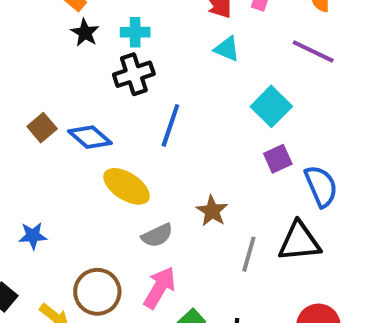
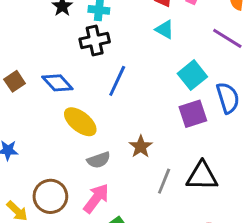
brown square: (42, 128) -> (15, 81), moved
purple square: (278, 159) -> (193, 114), size x1.4
blue semicircle: (321, 186) -> (228, 98), moved

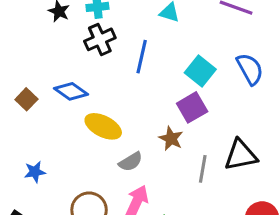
cyan square: (192, 75) -> (200, 71), moved
blue line: (117, 81) -> (142, 57), moved
purple square: (193, 114) -> (192, 107), moved

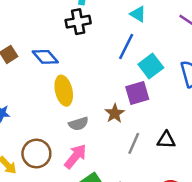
blue line: (142, 57) -> (126, 46), moved
yellow ellipse: (103, 126) -> (64, 91), turned 36
black triangle: (241, 155) -> (166, 140), size x0.7

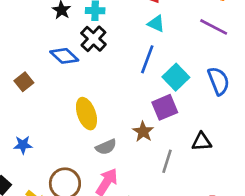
black cross: (78, 22) -> (93, 39), turned -30
blue diamond: (45, 57) -> (64, 56), moved
black triangle: (166, 140) -> (202, 142), moved

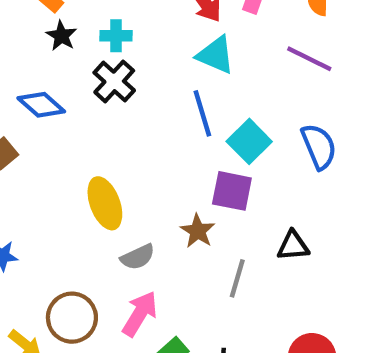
cyan triangle: (156, 24) -> (216, 55), size x1.4
blue diamond: (64, 56) -> (41, 105), moved
blue line: (147, 59) -> (202, 113), turned -36
purple square: (165, 107) -> (232, 191), turned 35

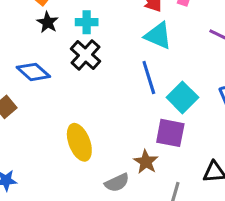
gray semicircle: (138, 257) -> (117, 183), moved

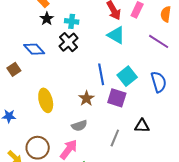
blue line: (149, 78) -> (101, 74), moved
yellow ellipse: (79, 142) -> (46, 100), moved
brown star: (146, 162) -> (86, 98), moved

